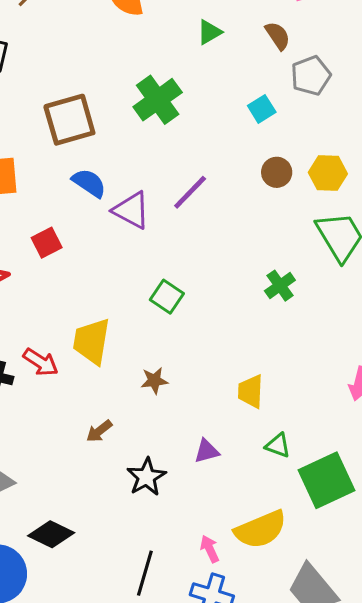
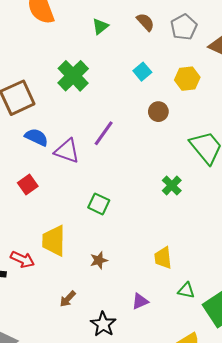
gray pentagon: (311, 76) -> (184, 27), moved
yellow hexagon: (328, 173) -> (187, 79), moved
red square: (47, 243) -> (28, 185), moved

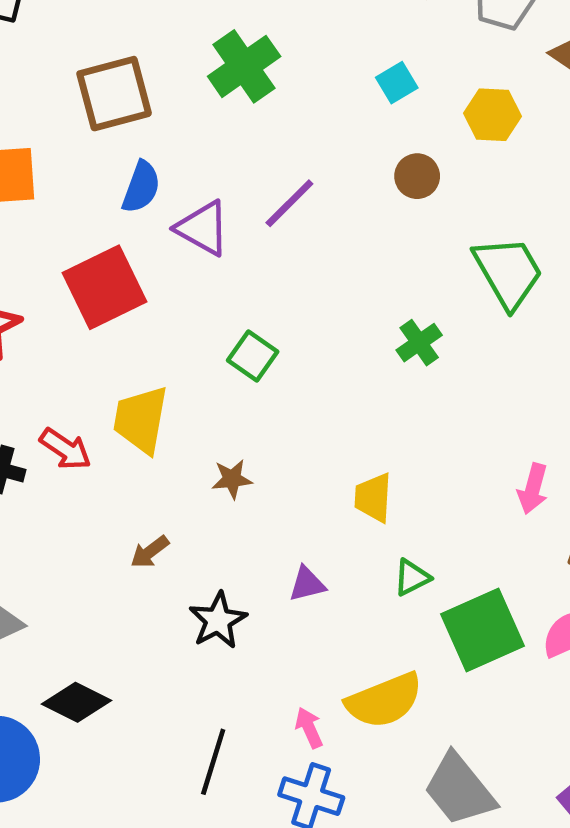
blue semicircle: (36, 137) -> (141, 187), turned 75
red square: (28, 185) -> (105, 287), size x1.8
green triangle: (186, 290) -> (412, 577), turned -48

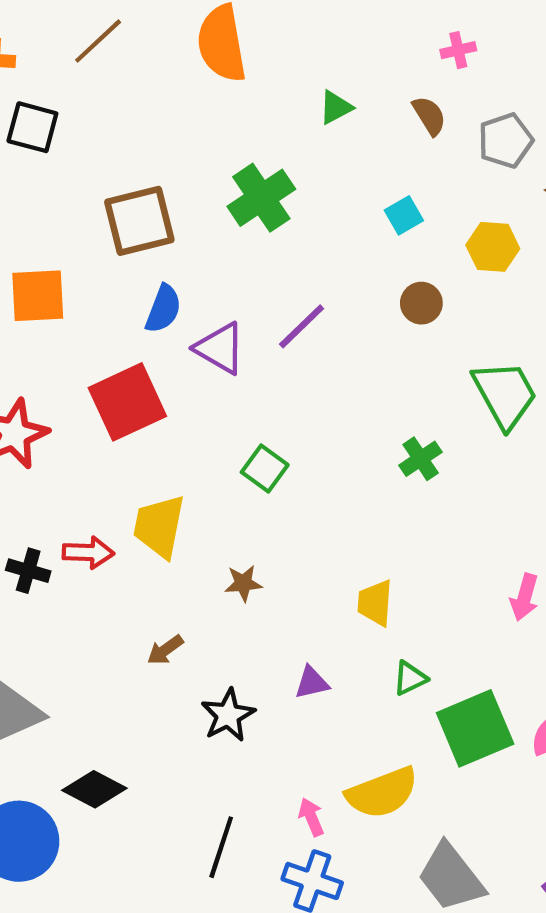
red arrow: (66, 449) -> (88, 553), turned -33

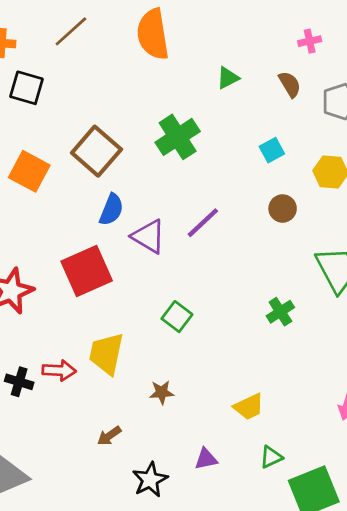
brown square: (139, 221) -> (96, 151), turned -36
orange square: (38, 296) -> (29, 171), moved, turned 30
yellow trapezoid: (375, 603) -> (249, 407), turned -120

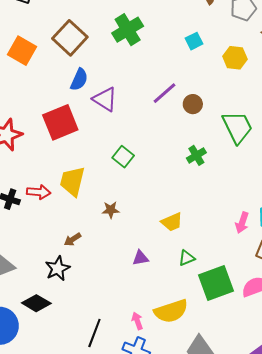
brown circle: (283, 209) -> (193, 104), moved
purple line: (203, 223) -> (164, 93), moved
black star: (150, 480) -> (58, 268), moved

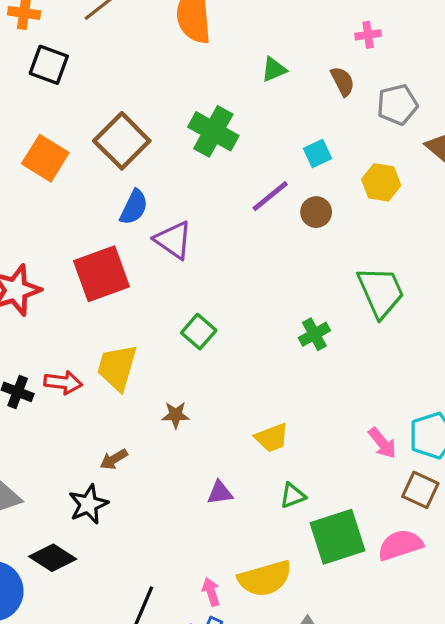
green cross: (128, 30) -> (213, 131), turned -32
purple line: (164, 93) -> (270, 196), moved
brown circle: (193, 104) -> (316, 212), moved
pink arrow: (242, 223) -> (382, 443), turned -60

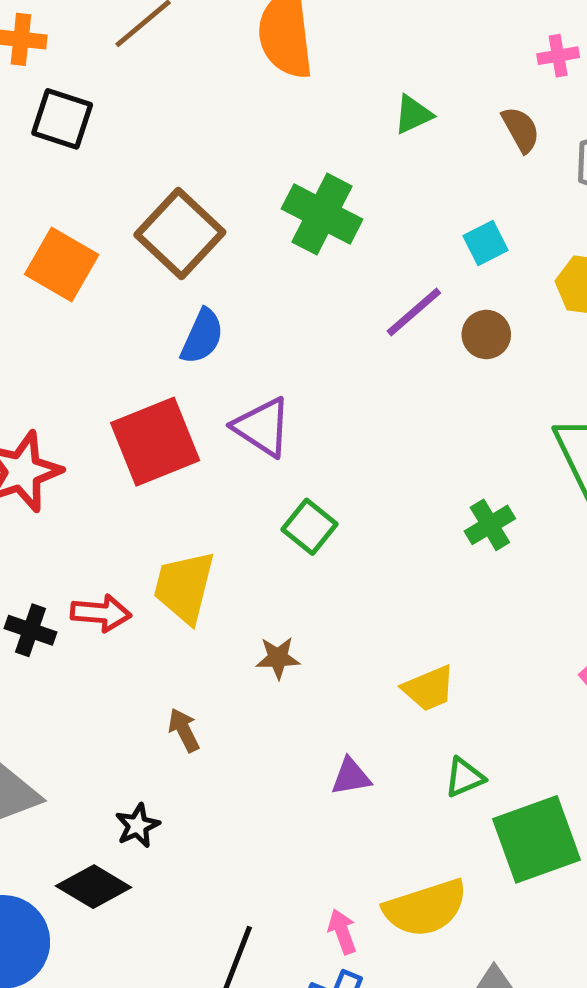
purple triangle: (173, 240) -> (262, 427), moved
brown arrow: (114, 459) -> (184, 730), turned 96
black star: (88, 504) -> (137, 826), moved, size x0.7

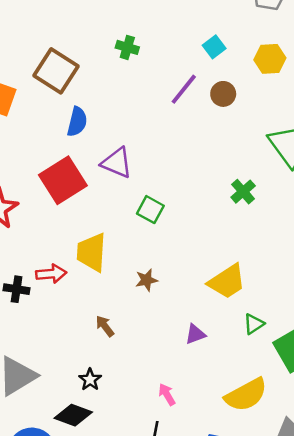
green cross: (322, 214) -> (127, 47), size x0.6
yellow trapezoid: (429, 688) -> (227, 281), size x1.4
pink arrow: (342, 932) -> (167, 394), moved

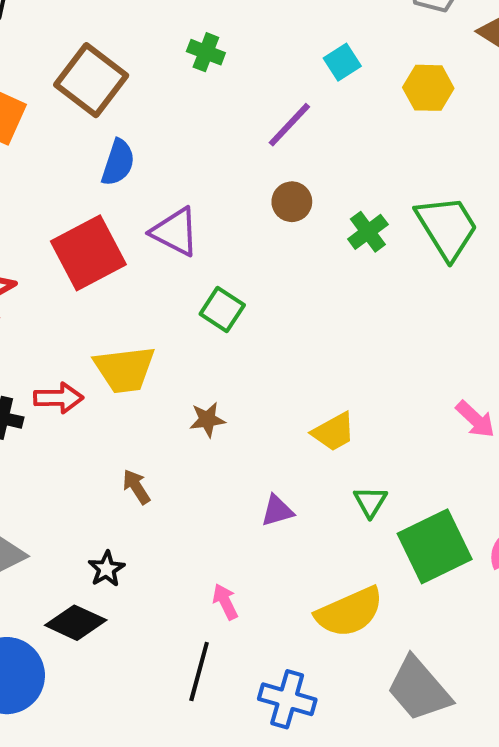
brown circle: (223, 94) -> (292, 202), moved
green cross: (243, 192) -> (368, 232), moved
yellow trapezoid: (92, 252) -> (125, 369), turned -105
yellow trapezoid: (227, 281) -> (334, 432), size x0.7
green triangle: (254, 324) -> (370, 502), turned -30

